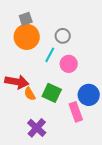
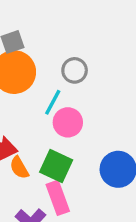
pink circle: (69, 64) -> (68, 122), moved
pink rectangle: (76, 112) -> (58, 198), moved

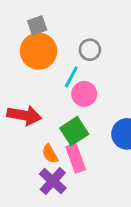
green square: (56, 166) -> (74, 131), turned 32
orange semicircle: (19, 168) -> (50, 154), moved

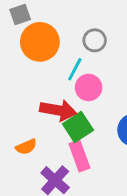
gray square: (37, 25) -> (20, 15), moved
red arrow: (24, 115) -> (58, 110), moved
orange semicircle: (50, 154) -> (26, 147), moved, turned -84

